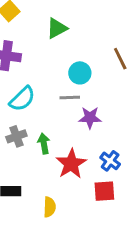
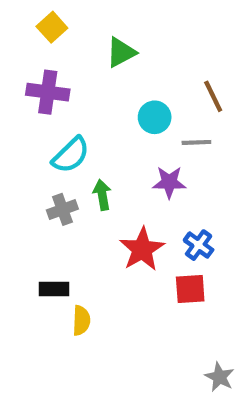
gray line: (70, 97) -> (196, 142), moved
green arrow: (44, 144) -> (102, 195), moved
yellow semicircle: (50, 207) -> (81, 320), moved

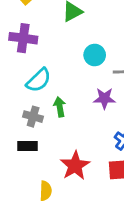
gray cross: (62, 209) -> (33, 117), turned 36
red star: (142, 249) -> (75, 166), moved
black rectangle: (54, 289) -> (27, 146), moved

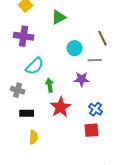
gray cross: (33, 117) -> (18, 90), moved
red star: (75, 166) -> (61, 107), moved
yellow semicircle: (46, 191) -> (34, 137), moved

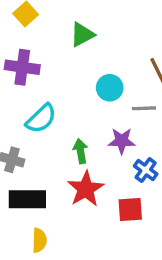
green arrow: (50, 85) -> (81, 151), moved
blue cross: (96, 109) -> (146, 170), moved
black rectangle: (27, 113) -> (27, 199), size x1.5
red square: (92, 130) -> (130, 209), moved

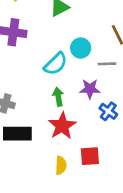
cyan semicircle: (41, 119) -> (56, 64), moved
red square: (130, 209) -> (90, 156), moved
yellow semicircle: (39, 240) -> (61, 165), moved

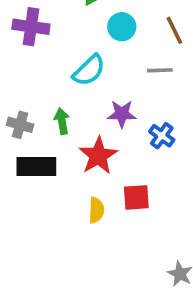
cyan circle: (81, 48) -> (122, 27), moved
purple star: (90, 89) -> (122, 114), moved
green arrow: (58, 97) -> (62, 121), moved

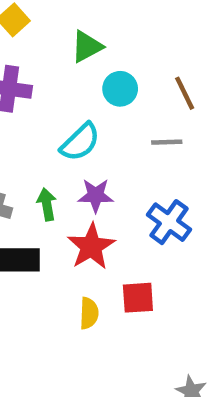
purple star: (122, 114) -> (96, 195), moved
blue cross: (162, 136) -> (169, 222), size x1.4

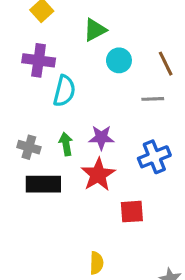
cyan semicircle: (80, 142) -> (64, 91), moved, turned -32
blue cross: (169, 222) -> (154, 157), turned 32
yellow semicircle: (89, 313) -> (96, 263), moved

